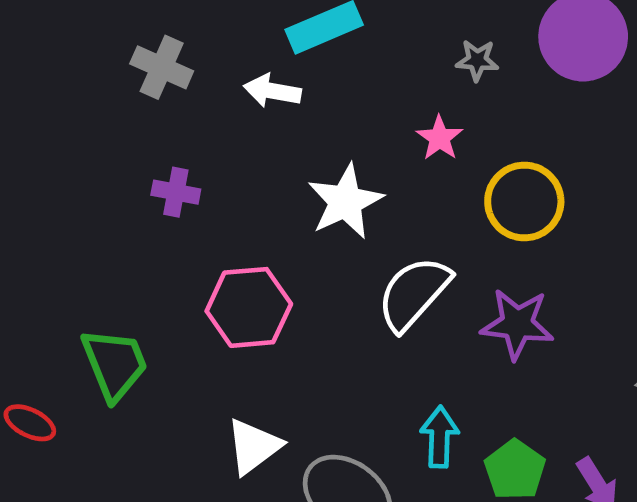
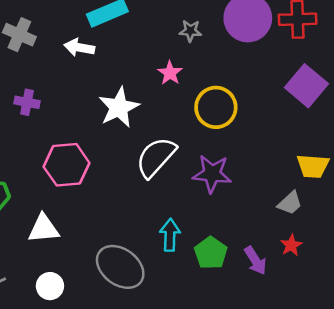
white triangle: (254, 446) -> (44, 229), moved, turned 32

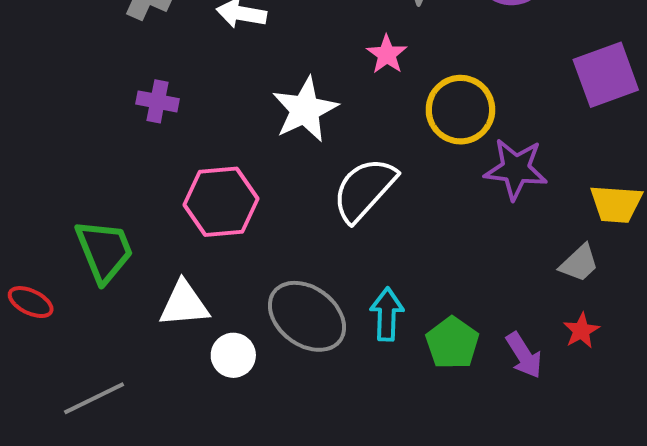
purple square: (306, 86) -> (606, 75), turned 30
purple star: (212, 174) -> (516, 169), moved
gray ellipse: (120, 267) -> (307, 316), moved
white circle: (50, 286) -> (233, 355), moved

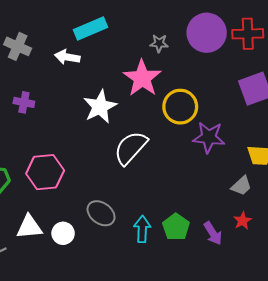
pink star: (387, 54) -> (142, 78), size x1.8
pink hexagon: (221, 202) -> (45, 172), moved
white triangle: (184, 304) -> (29, 227), moved
cyan arrow: (387, 314) -> (142, 229), moved
gray ellipse: (307, 316) -> (101, 213), size x0.7

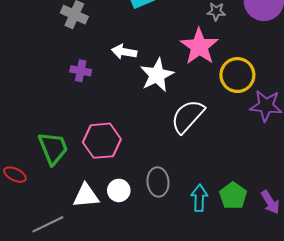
white arrow: (67, 57) -> (124, 52), moved
gray ellipse: (101, 213) -> (158, 182), turned 48
white circle: (63, 233) -> (119, 190), moved

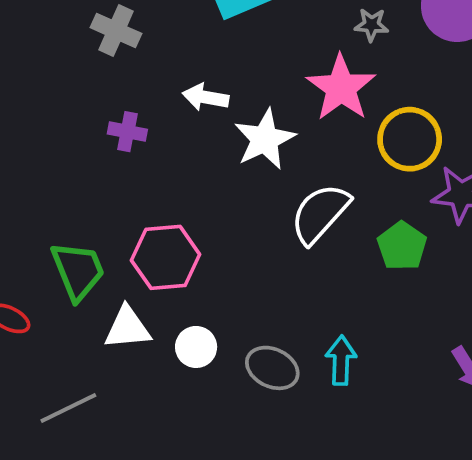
gray ellipse: (158, 182) -> (272, 368), moved, turned -60
white triangle: (86, 196) -> (127, 328), moved
green pentagon: (233, 196) -> (402, 246), moved

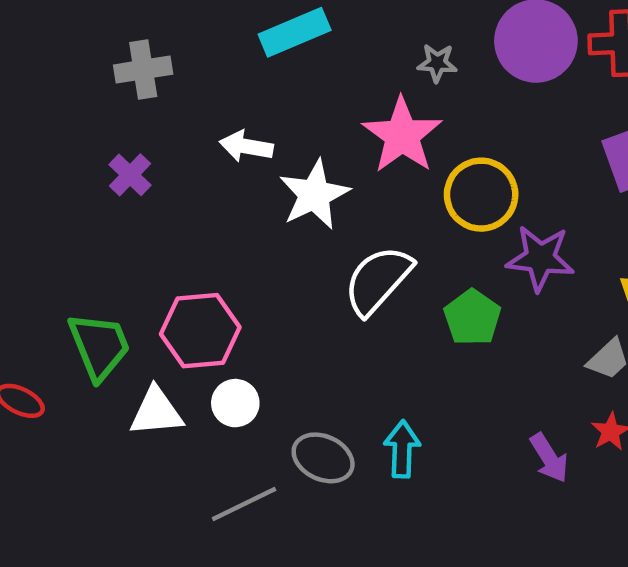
gray cross: (116, 31) -> (143, 70), turned -33
purple cross: (127, 132) -> (130, 175), moved, turned 33
white circle: (196, 347) -> (235, 403), moved
gray line: (68, 408) -> (244, 504), moved

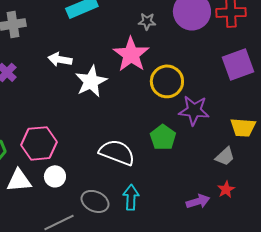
white semicircle: (378, 280) -> (117, 152), moved, turned 69
purple arrow: (549, 458) -> (198, 201), turned -75

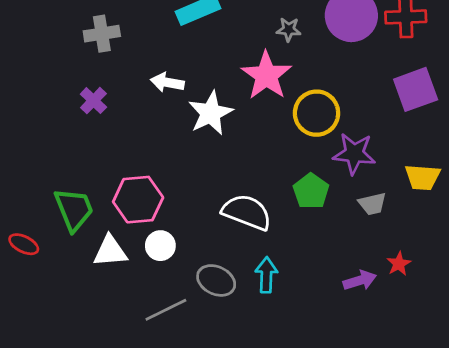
gray trapezoid: (225, 156) -> (372, 204), moved, turned 30

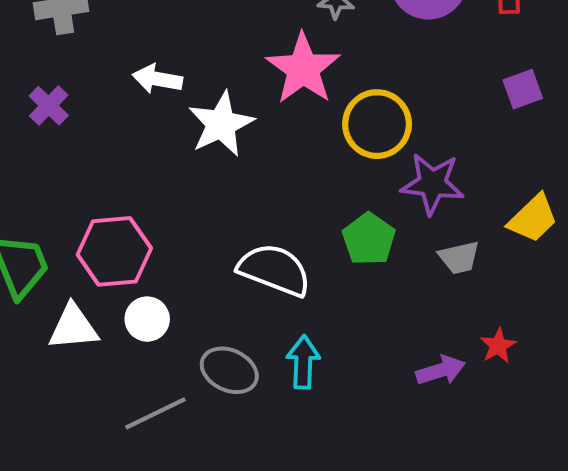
purple square: (416, 89) -> (523, 89), size x0.6
yellow trapezoid: (423, 177) -> (533, 218), turned -48

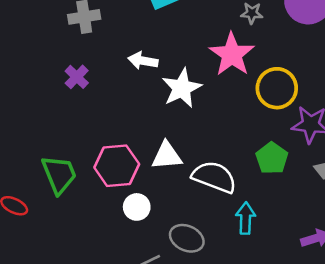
white triangle: (73, 327) -> (167, 156), moved
cyan arrow: (303, 362) -> (246, 218), moved

